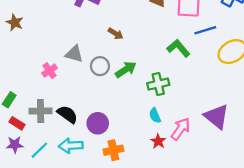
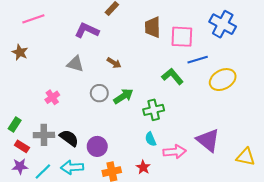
gray triangle: (74, 54) -> (75, 64), moved
pink arrow: (181, 129) -> (175, 152), turned 50
red star: (158, 141) -> (143, 167), moved

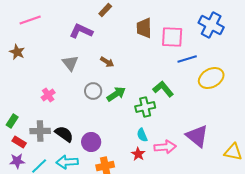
gray triangle: (75, 64) -> (70, 63), turned 36
green L-shape: (172, 76) -> (163, 89), moved
red star: (143, 167) -> (138, 154), moved

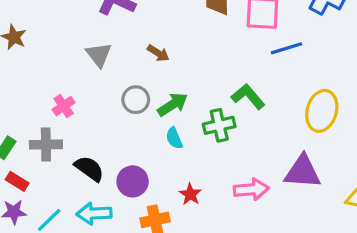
yellow ellipse: (211, 78) -> (322, 111), moved, turned -45
gray cross: (40, 131) -> (46, 145), moved
cyan semicircle: (142, 135) -> (174, 138), moved
purple triangle: (197, 136) -> (303, 172), turned -35
red star: (138, 154) -> (190, 194), moved

